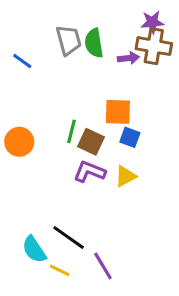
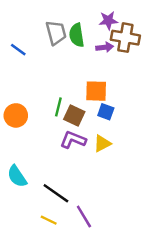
purple star: (152, 22) -> (108, 21), moved
cyan semicircle: (34, 249) -> (17, 176), moved

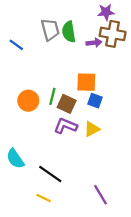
purple star: (108, 21) -> (106, 12), moved
orange circle: (16, 115) -> (28, 101), moved
purple line: (84, 216) -> (101, 195), moved

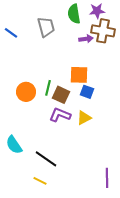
green semicircle: (69, 32) -> (74, 14), moved
blue line: (16, 45) -> (11, 33), moved
purple line: (101, 195) -> (107, 178), moved, turned 30

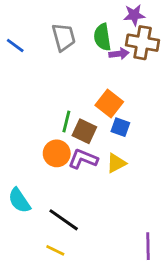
green semicircle: (74, 14) -> (102, 37), moved
orange square: (79, 75) -> (109, 104), turned 36
orange circle: (26, 92) -> (57, 153), moved

